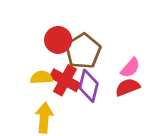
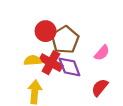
purple diamond: (89, 86) -> (69, 67), turned -35
red semicircle: (128, 87) -> (100, 87), moved, turned -30

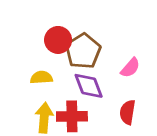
red cross: (51, 63) -> (72, 116), moved, turned -30
red semicircle: (100, 87) -> (128, 112), turned -30

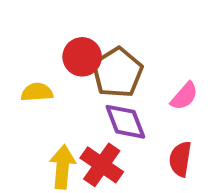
yellow semicircle: (41, 77) -> (37, 92), moved
red cross: (72, 116) -> (102, 165), turned 36

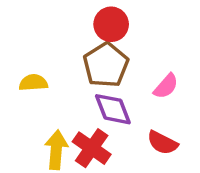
red circle: (82, 57) -> (111, 24), moved
red semicircle: (180, 159) -> (162, 143), turned -72

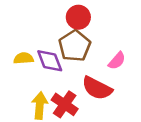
purple diamond: (113, 109) -> (50, 61), moved
red semicircle: (162, 143) -> (97, 88), moved, size x1.4

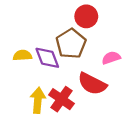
red circle: (78, 17) -> (86, 16), moved
pink semicircle: (117, 61) -> (111, 58), turned -150

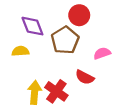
purple diamond: (47, 58) -> (32, 26), moved
red semicircle: (92, 84) -> (85, 77), size x0.7

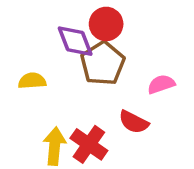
red circle: (79, 15) -> (106, 24), moved
purple diamond: (32, 26) -> (75, 41), moved

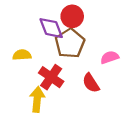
red semicircle: (134, 122) -> (91, 83), turned 30
red cross: (89, 144) -> (51, 77), moved

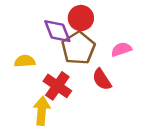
pink semicircle: (110, 57) -> (121, 49), moved
red semicircle: (91, 83) -> (102, 79), moved

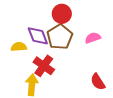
purple diamond: (57, 31) -> (38, 36), moved
red semicircle: (102, 79) -> (98, 82), moved

